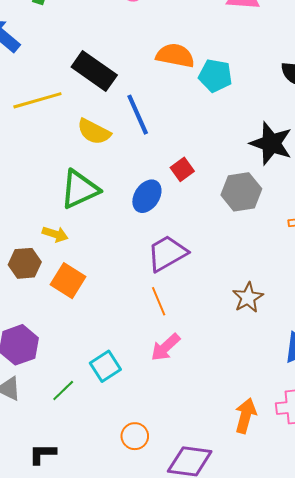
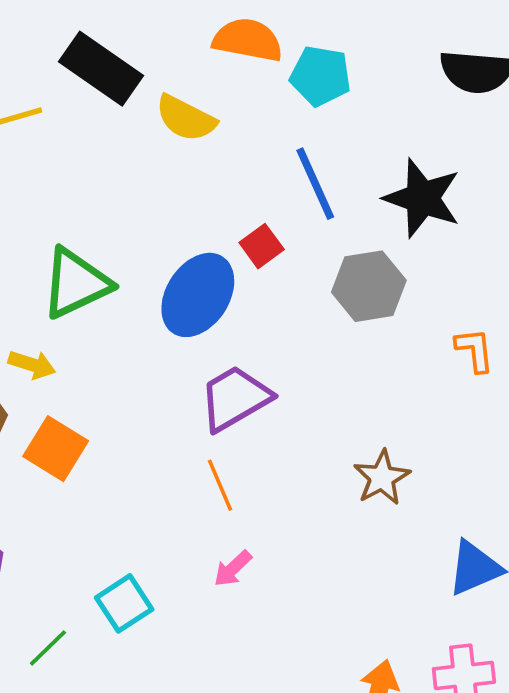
blue line: (138, 115) -> (315, 184), moved
yellow semicircle: (94, 132) -> (186, 118), moved
blue ellipse: (147, 196) -> (198, 295), size x1.4
pink arrow: (165, 347) -> (233, 569), size x0.7

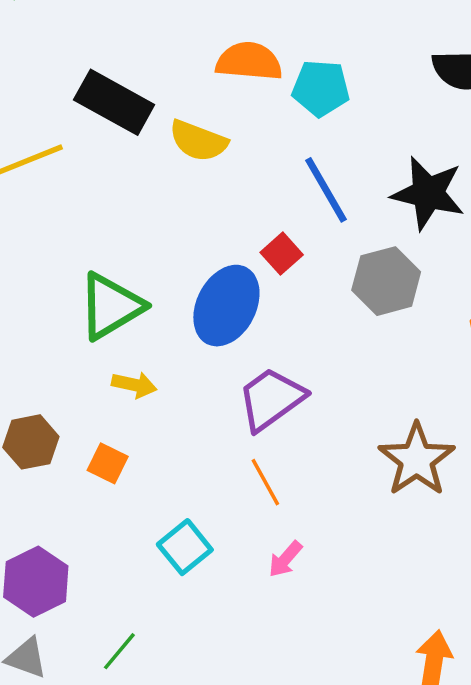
yellow arrow: (32, 365) -> (134, 385), moved
orange square: (56, 449) -> (108, 463), size x0.7
brown star: (382, 478) -> (417, 460), size x1.4
cyan square: (124, 603) -> (185, 547), moved

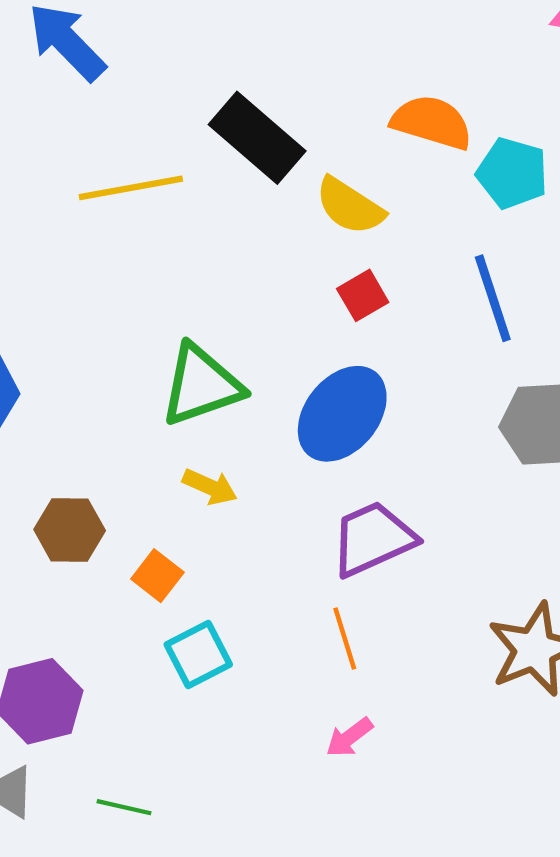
red square: (282, 254) -> (363, 295), moved
cyan square: (185, 547) -> (198, 655), moved
green line: (119, 651) -> (124, 807), turned 51

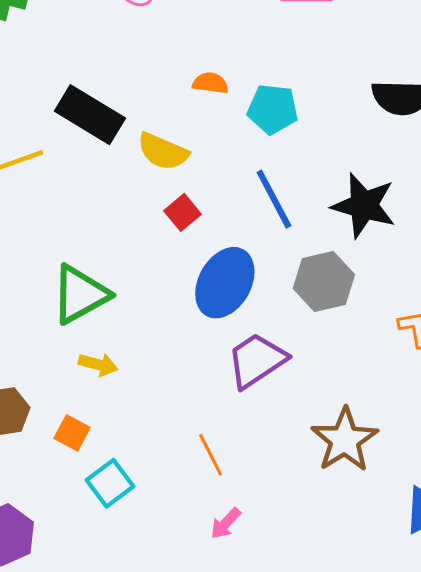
orange semicircle: (432, 122) -> (210, 83), size x0.6
blue ellipse: (342, 414) -> (225, 283), moved
purple trapezoid: (373, 539) -> (257, 360), moved

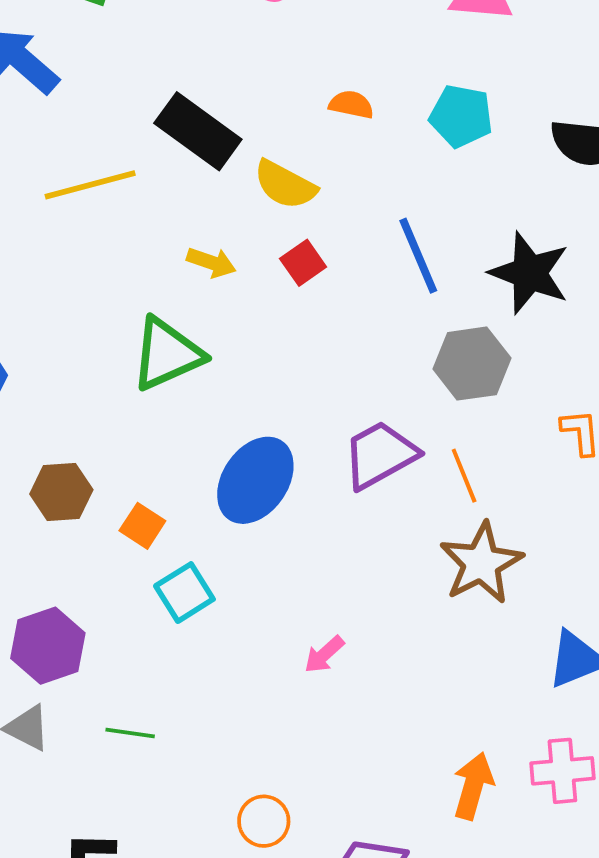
cyan pentagon: (273, 109) -> (461, 116), moved
blue ellipse: (225, 283) -> (255, 480), moved
yellow arrow: (98, 364) -> (211, 262), moved
orange line: (211, 455) -> (464, 476), moved

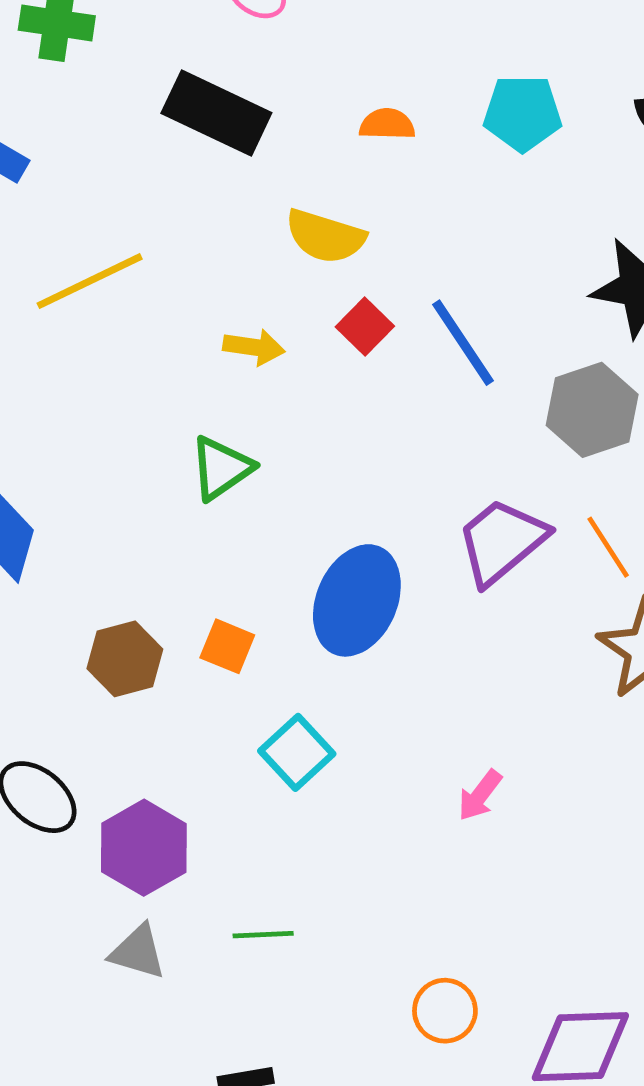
black rectangle: (198, 131) -> (216, 113), moved
blue line: (418, 256) -> (463, 343), moved
green triangle: (167, 354) -> (221, 468), size x0.7
orange square: (142, 526) -> (227, 646), moved

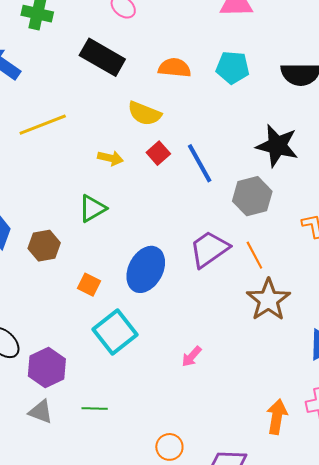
orange semicircle: (387, 124) -> (175, 68), size x1.4
brown hexagon: (125, 659) -> (44, 246), moved
cyan square: (297, 752) -> (115, 332), size x1.4

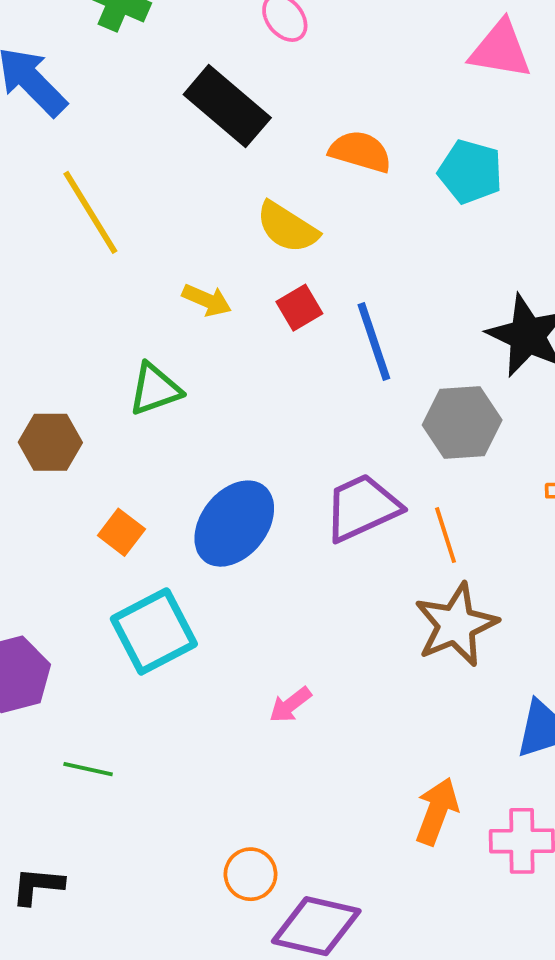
yellow line: (43, 125) -> (90, 212), turned 69
orange arrow: (277, 417) -> (437, 811), moved
orange circle: (169, 447) -> (251, 874), moved

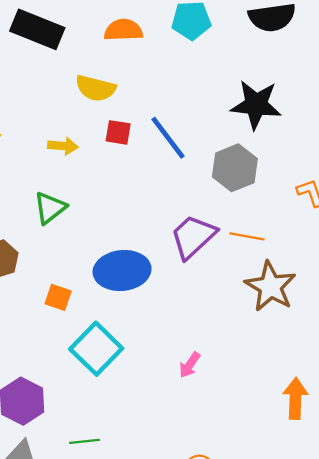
red square: (299, 308) -> (118, 132), turned -32
blue ellipse: (234, 524) -> (122, 271), turned 64
orange line: (445, 535) -> (247, 236), turned -44

